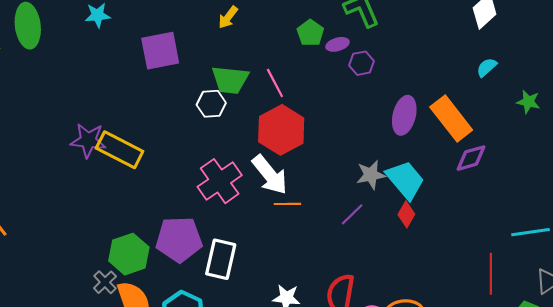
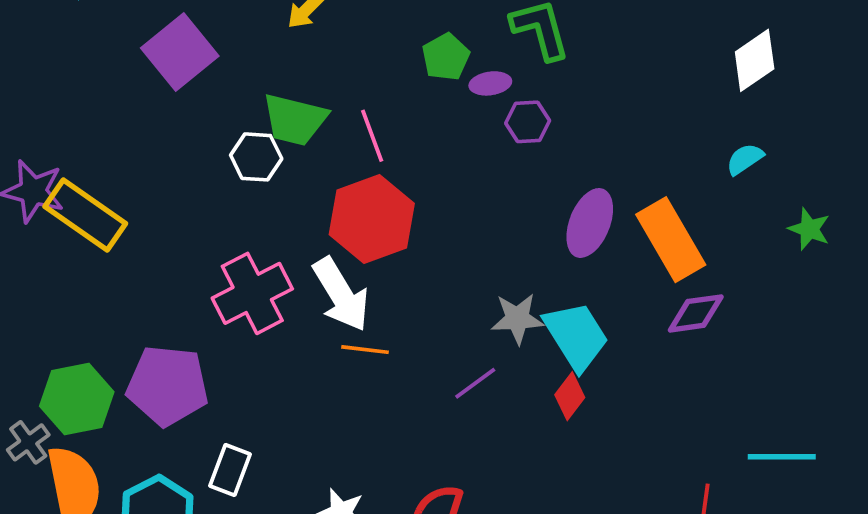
purple square: (160, 51) -> (180, 52), turned -36
white rectangle: (221, 259) -> (230, 470), moved, size x0.7

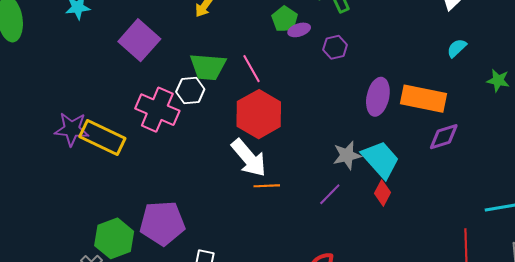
purple ellipse: (490, 83) -> (299, 30), moved
orange rectangle: (671, 240) -> (424, 99), turned -39
pink cross: (252, 293) -> (157, 110), moved, turned -30

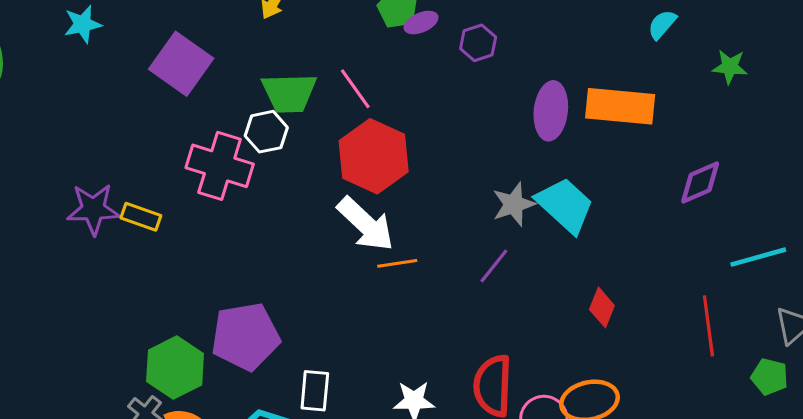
yellow rectangle: (102, 137) -> (141, 217), size x0.6
purple diamond: (444, 137) -> (700, 183), moved
red diamond: (382, 193) -> (602, 307), moved

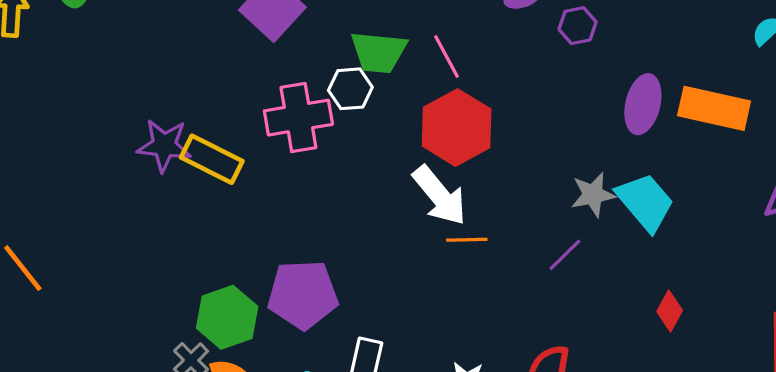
pink cross: (220, 166) -> (298, 118), turned -34
yellow rectangle: (141, 217) -> (212, 159), size x1.5

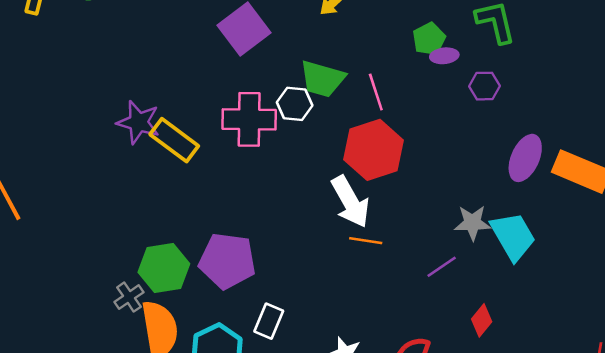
red diamond: (670, 311) -> (482, 320), moved

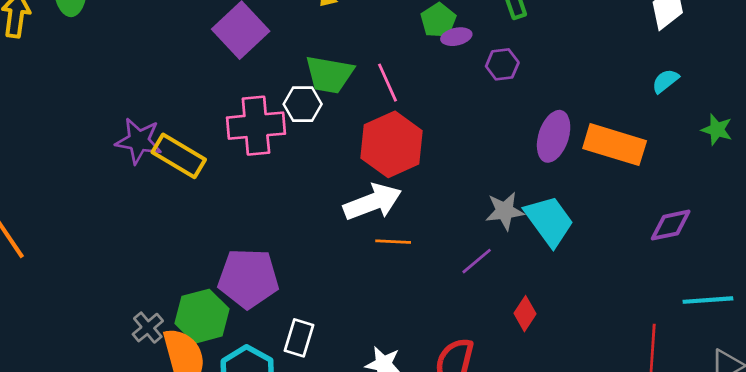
white arrow: (350, 202) -> (373, 202), turned -76
green hexagon: (164, 268) -> (202, 316), moved

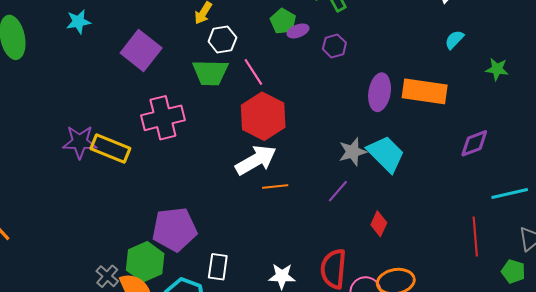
white hexagon: (303, 104) -> (222, 39), moved

